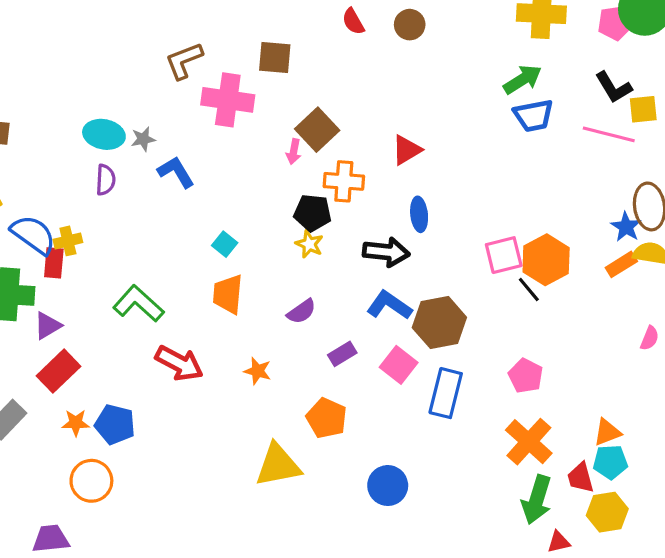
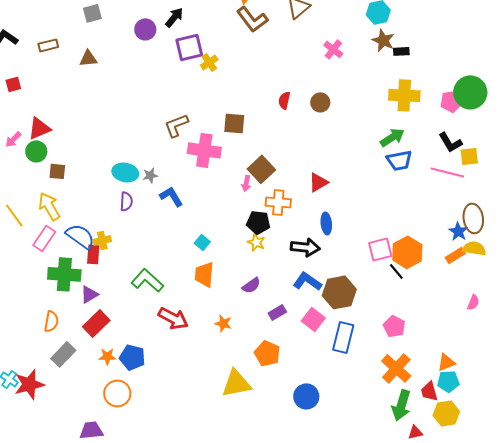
red semicircle: (353, 21) -> (284, 100), turned 42

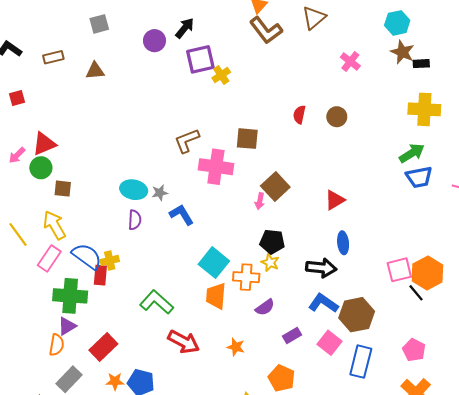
orange cross: (278, 202) -> (246, 277), moved
cyan square: (202, 242) -> (214, 263), size x1.8
purple triangle: (89, 294) -> (67, 326), moved

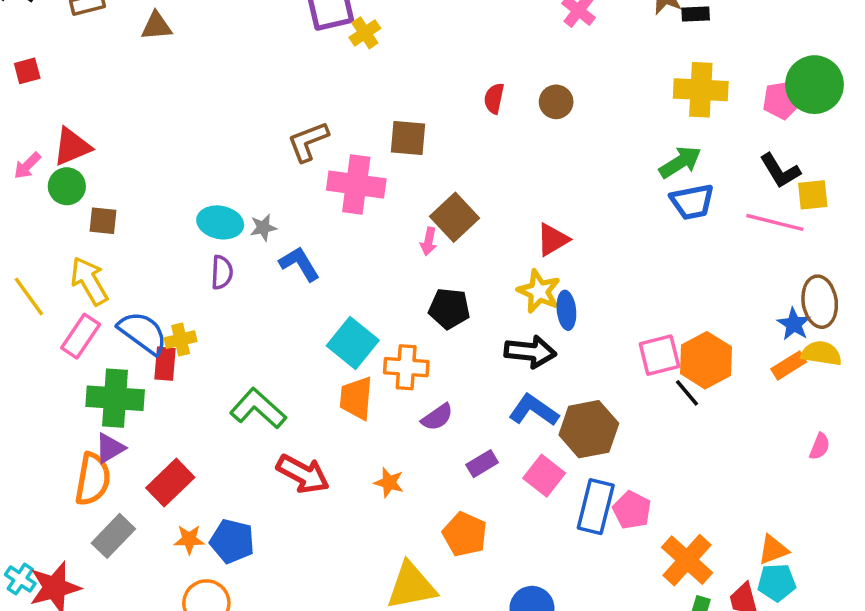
yellow star: (270, 263) -> (539, 291), moved, size x1.4
orange semicircle: (57, 345) -> (93, 479), size x1.4
pink pentagon: (414, 350) -> (632, 510), moved

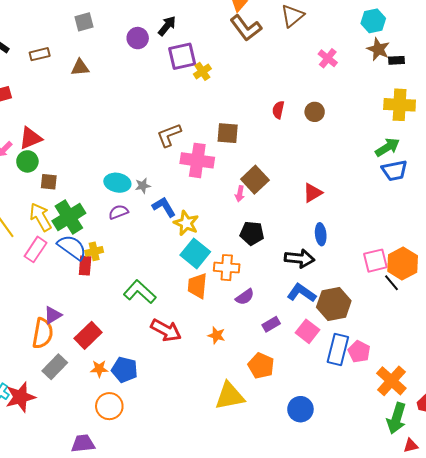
purple semicircle: (222, 272) -> (118, 212), turned -114
yellow star: (539, 291) -> (186, 223), moved
green cross: (115, 398) -> (69, 217), moved, turned -36

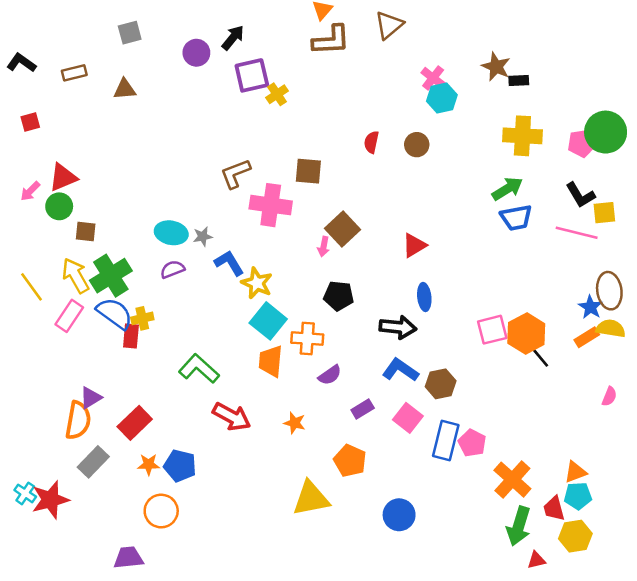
cyan hexagon: (373, 21) -> (442, 98), moved
brown L-shape: (246, 28) -> (331, 40), turned -56
black line: (391, 283) -> (540, 357), moved
brown hexagon: (334, 304) -> (441, 384), size x0.7

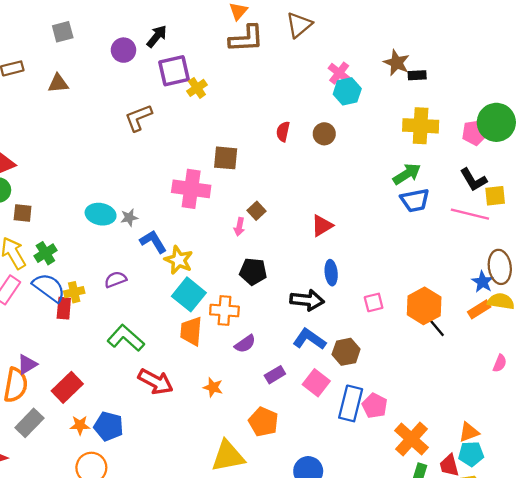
brown L-shape: (235, 174) -> (138, 118), moved
brown square: (342, 229) -> (257, 211), size x0.6
purple semicircle: (172, 269) -> (115, 280), moved
green cross: (111, 276) -> (45, 253), size x0.6
pink square: (492, 330) -> (374, 302), moved, size x0.7

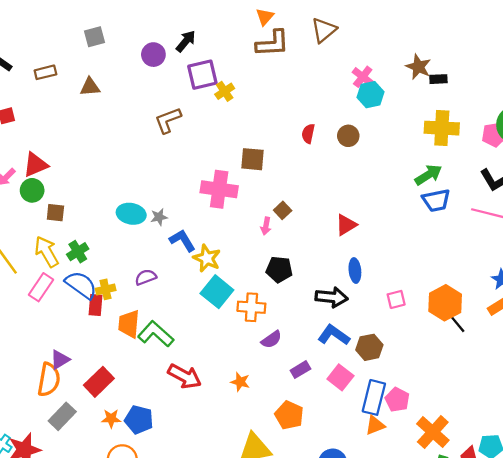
orange trapezoid: (191, 331) -> (129, 324), moved
orange triangle: (469, 432) -> (375, 425), moved

